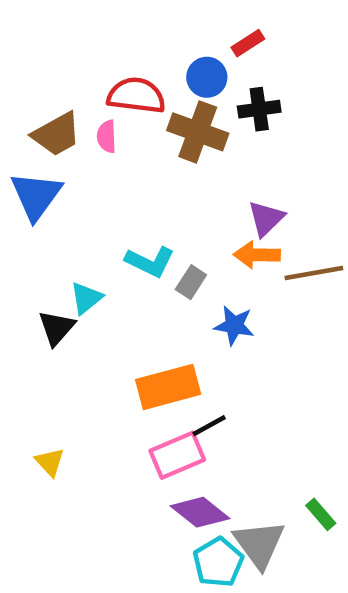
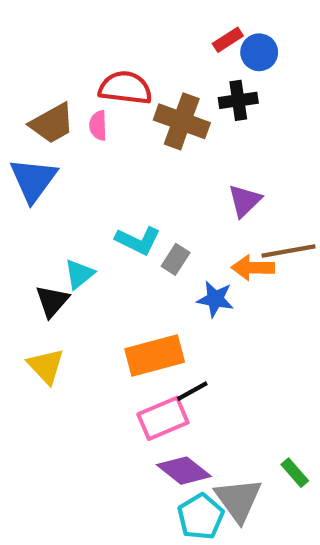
blue circle: (207, 77) -> (259, 52), moved
orange arrow: (257, 255) -> (253, 268), moved
yellow triangle: (50, 462) -> (46, 366), moved, size x1.4

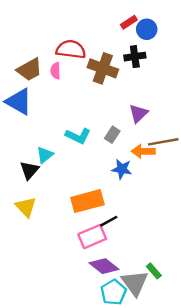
blue triangle: (33, 180) -> (19, 102), turned -36
gray rectangle: (176, 259) -> (112, 135), moved
green rectangle: (295, 473) -> (154, 271), moved

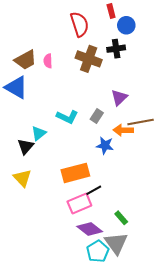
red rectangle: (129, 22) -> (111, 11), moved, turned -72
red semicircle: (71, 49) -> (79, 24), moved, turned 65
green rectangle: (154, 271) -> (121, 218), moved

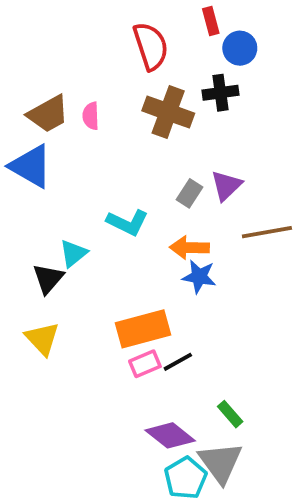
gray rectangle: (97, 116) -> (189, 193), moved
orange arrow: (123, 130) -> (189, 248), moved
pink rectangle: (79, 204) -> (145, 364), moved, size x0.7

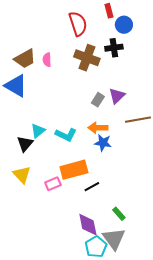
cyan L-shape: (128, 222) -> (66, 135), moved
pink rectangle: (145, 364) -> (53, 184), moved
purple diamond: (170, 435) -> (88, 225), turned 40

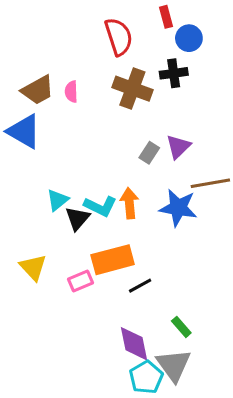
orange arrow: (98, 128) -> (129, 203), moved, turned 84
blue star: (103, 143) -> (178, 208), moved, size x1.4
black triangle: (25, 144) -> (77, 218), moved

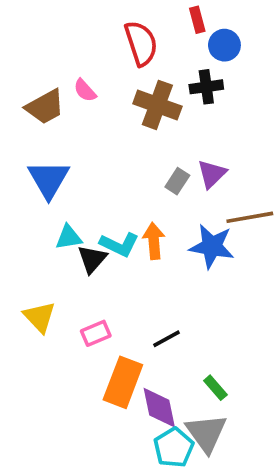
pink semicircle: (71, 92) -> (85, 90), moved, turned -40
blue triangle: (24, 131) -> (49, 179), moved, turned 30
cyan triangle: (58, 200) -> (69, 237), turned 30
orange rectangle: (113, 260) -> (123, 382), moved, turned -54

